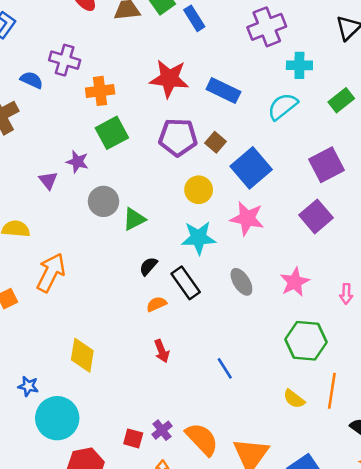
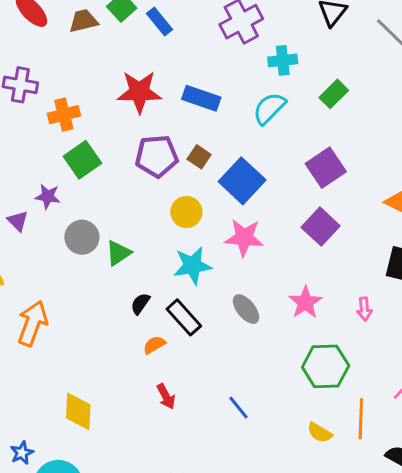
blue star: (28, 386) -> (22, 453), turned -30

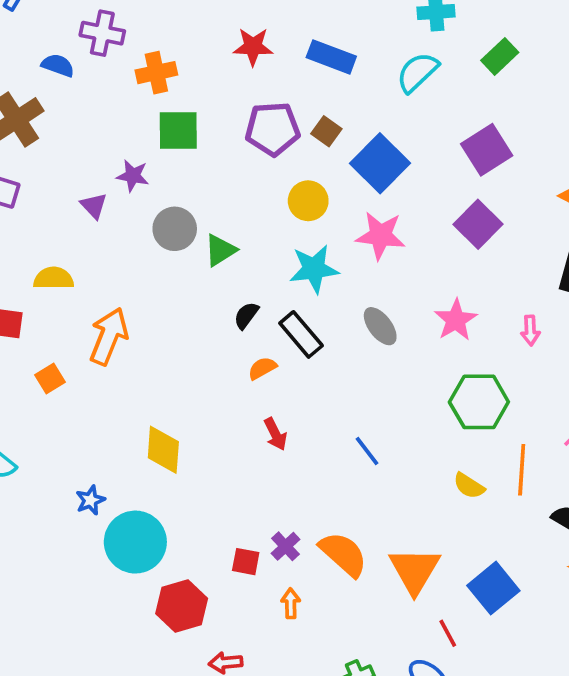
red star: (139, 92) -> (253, 47), size x0.7
green square: (82, 160) -> (178, 131), turned 33

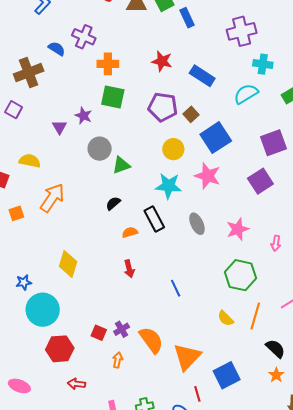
black semicircle: (246, 315) -> (113, 203), moved

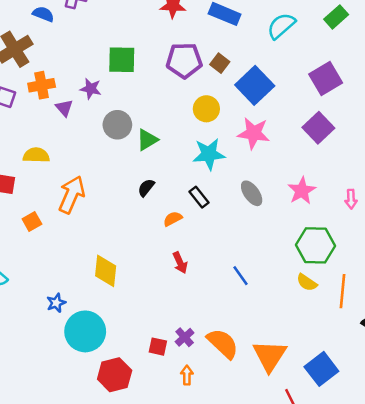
orange cross: (108, 64) -> (42, 85), moved
black rectangle: (154, 219) -> (199, 197), size x0.7
yellow semicircle: (226, 318) -> (307, 282), moved

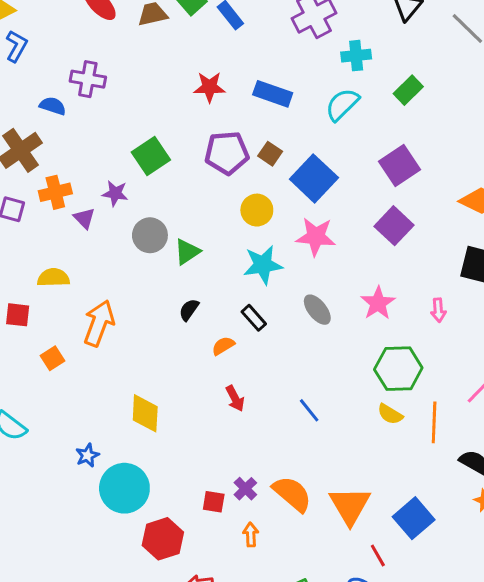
green square: (122, 60) -> (151, 156), turned -32

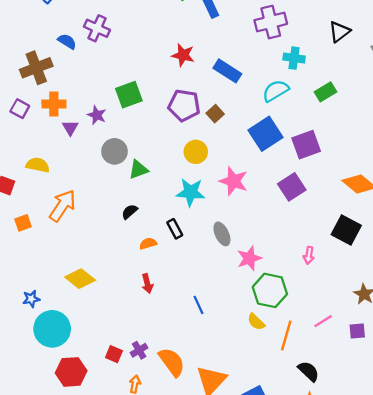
blue square: (314, 178) -> (265, 134), moved
pink star: (378, 303) -> (249, 258), moved
yellow diamond: (145, 413) -> (80, 279), turned -68

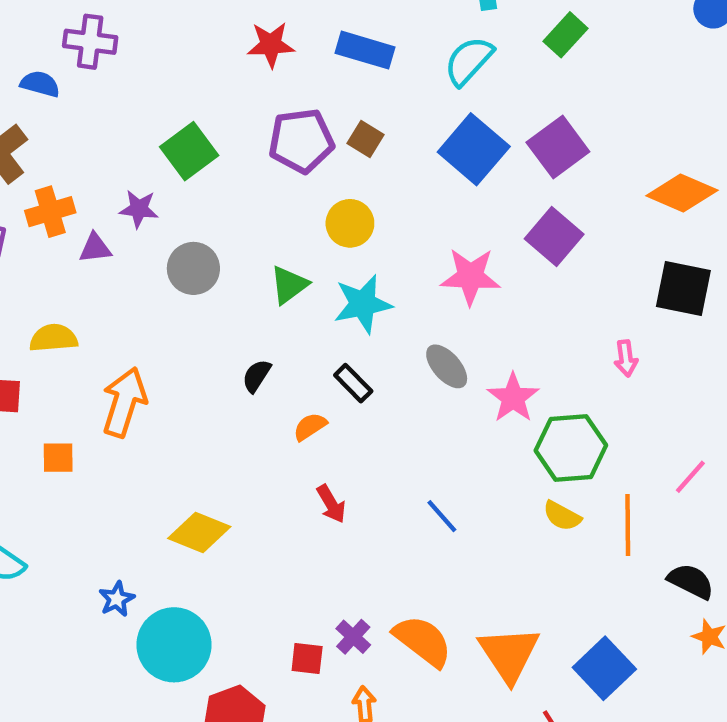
purple triangle: (70, 128) -> (95, 248), turned -49
green triangle: (138, 170) -> (289, 285), moved
pink star: (234, 181) -> (470, 276), moved
orange square: (23, 223) -> (58, 458), turned 35

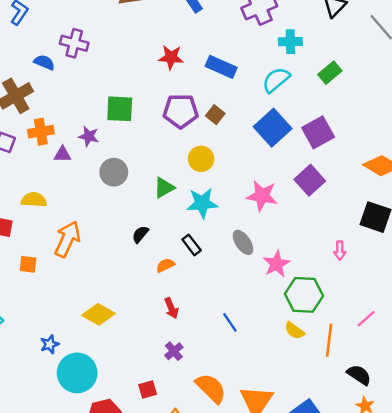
green square: (189, 151) -> (120, 109), turned 32
purple cross: (353, 637) -> (174, 351), moved
red square: (307, 658) -> (148, 390), turned -30

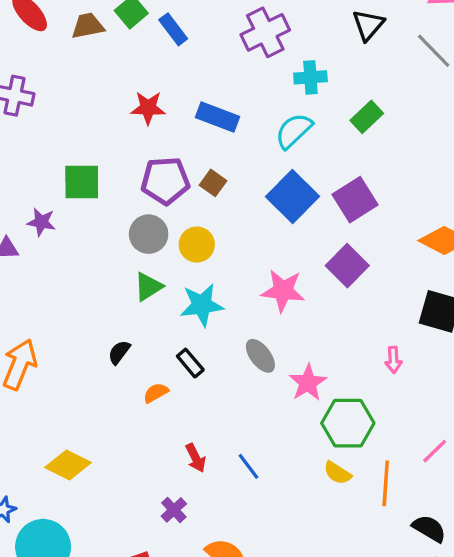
gray circle: (114, 172) -> (149, 234), moved
red arrow: (171, 308) -> (196, 458), moved

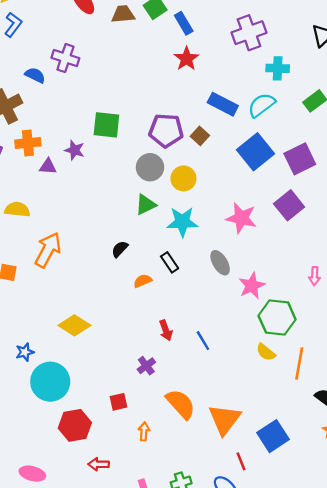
red star: (148, 108) -> (186, 59), moved, turned 30
blue rectangle: (218, 117) -> (223, 104), moved

